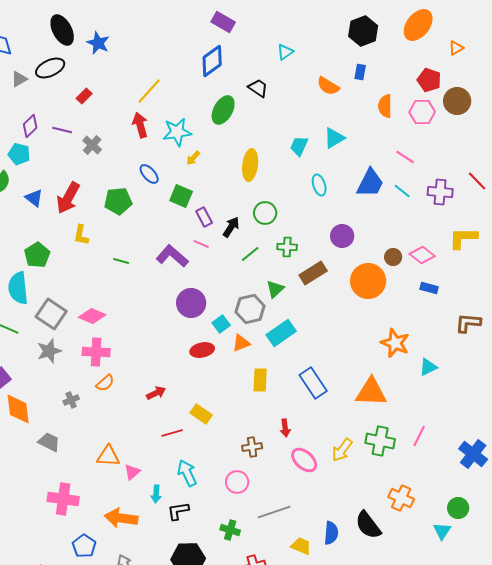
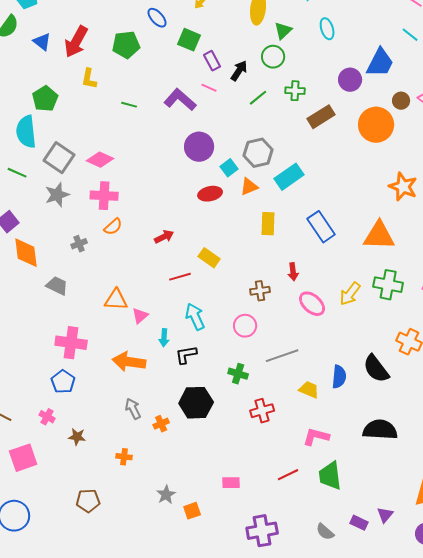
blue trapezoid: (370, 183) -> (380, 63), moved
green triangle: (275, 289) -> (283, 31), moved
blue pentagon: (84, 546) -> (63, 382), moved

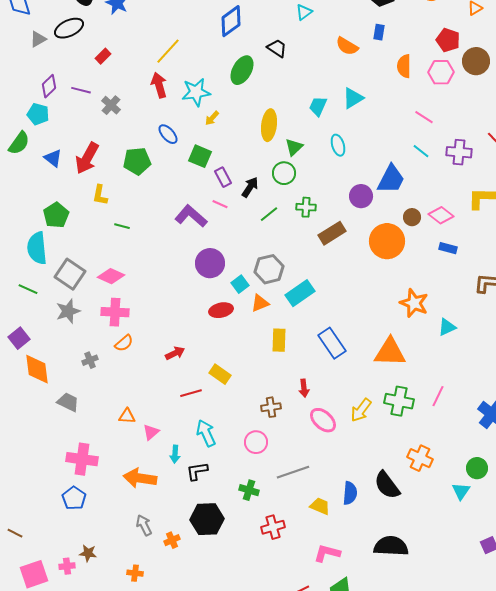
green line: (129, 105) -> (122, 226), moved
orange triangle: (116, 300) -> (127, 416), size x0.7
pink cross: (47, 417) -> (67, 566), moved, turned -35

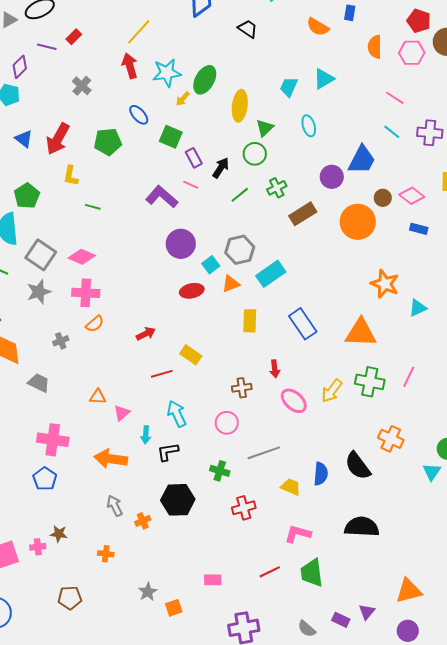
green ellipse: (242, 70) -> (205, 80), moved
purple line: (81, 90) -> (47, 47), moved
green cross: (306, 207) -> (277, 188), turned -30

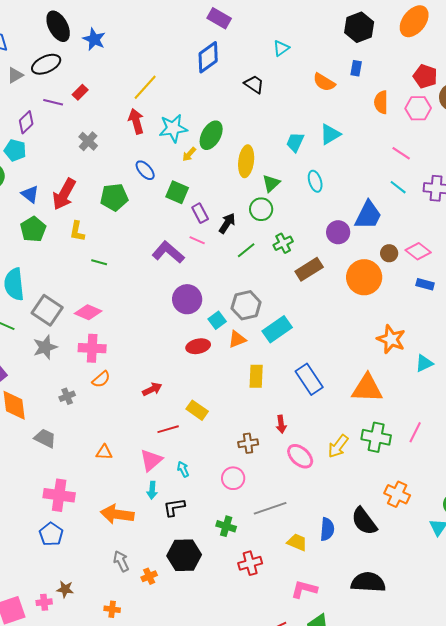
green pentagon: (27, 196) -> (33, 229), moved
pink triangle: (122, 413) -> (151, 460), moved, size x1.4
cyan arrow: (177, 414) -> (183, 469), size x0.6

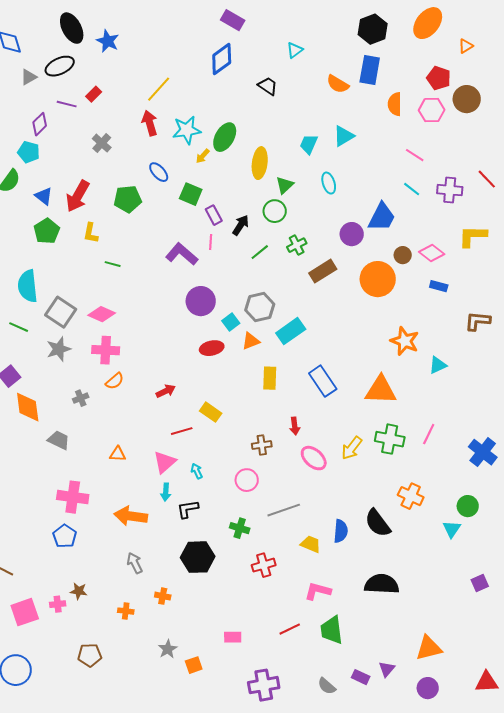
blue rectangle: (356, 68) -> (370, 70), size x1.8
pink line: (197, 240) -> (211, 242), turned 70
orange cross: (149, 576) -> (163, 596), moved, turned 35

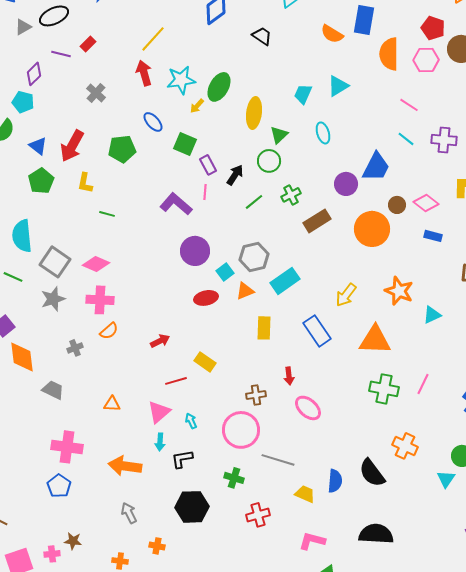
orange semicircle: (395, 104) -> (389, 54), size x1.4
yellow arrow: (352, 448) -> (346, 295), moved
pink circle: (247, 480) -> (241, 430), size x1.6
gray line: (284, 510) -> (278, 460), turned 36

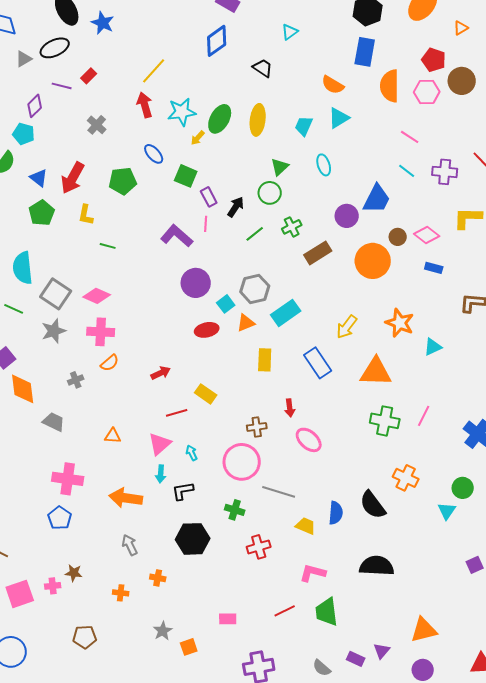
orange semicircle: (332, 34) -> (333, 85), moved
yellow ellipse: (254, 113) -> (258, 120), moved

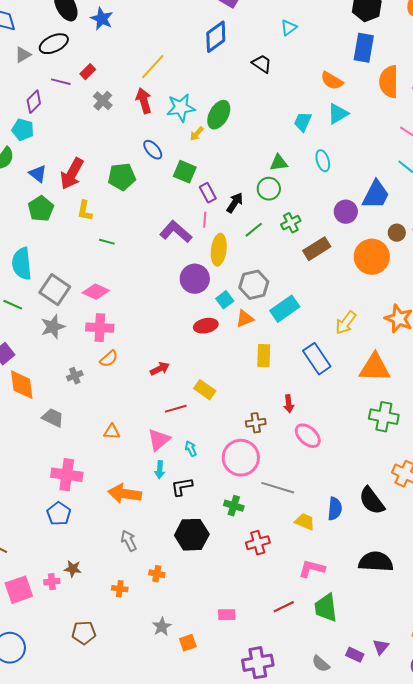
yellow ellipse: (258, 120) -> (219, 250), moved
gray cross: (97, 125) -> (103, 101), moved
green triangle: (280, 167) -> (279, 163), turned 36

